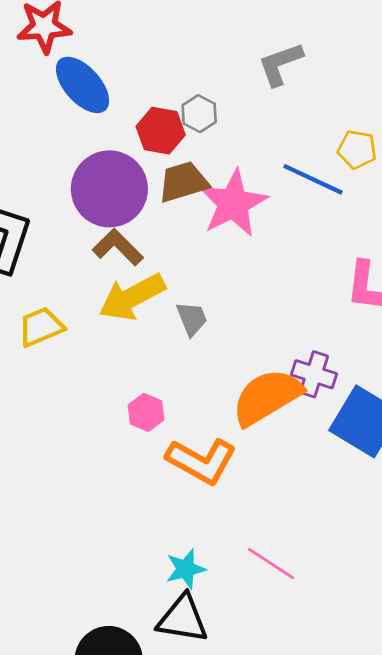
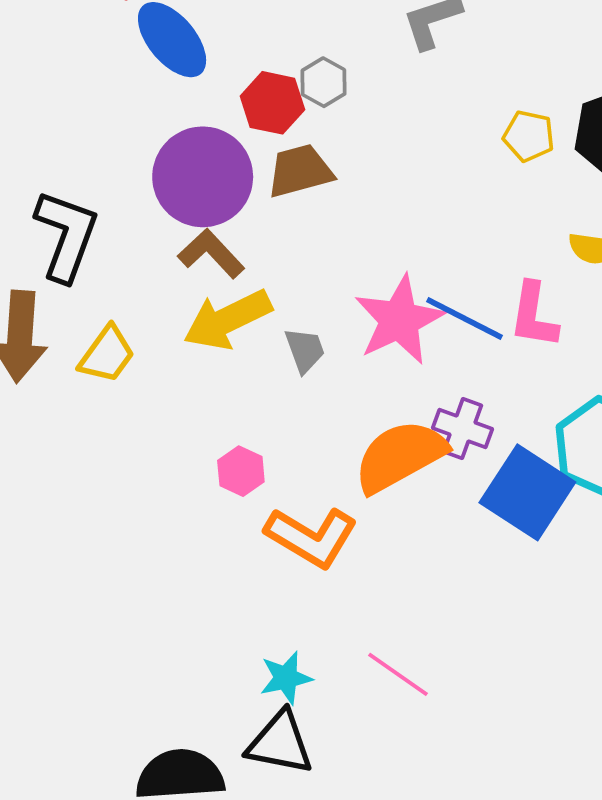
blue line: (313, 179) -> (465, 318), moved
pink star: (233, 203) -> (399, 320), moved
yellow trapezoid: (41, 327) -> (107, 354), turned 147

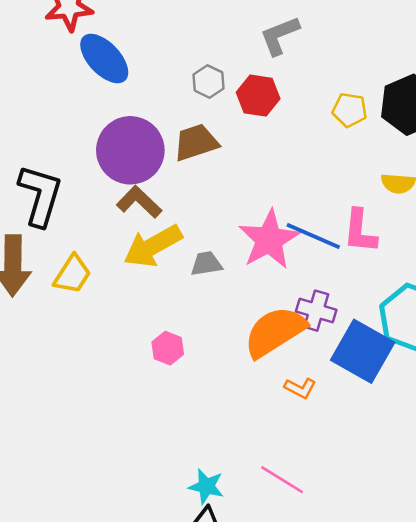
red hexagon: (272, 103) -> (258, 96), moved
gray trapezoid: (305, 350) -> (206, 264), turned -76
orange L-shape: (311, 537) -> (300, 388), moved, size x0.5
cyan star: (286, 678) -> (206, 486), turned 30

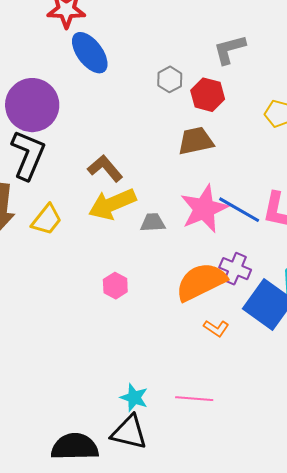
brown trapezoid: (196, 142) -> (196, 141), moved
purple circle: (130, 150) -> (32, 105), moved
pink line: (282, 480) -> (194, 399), turned -33

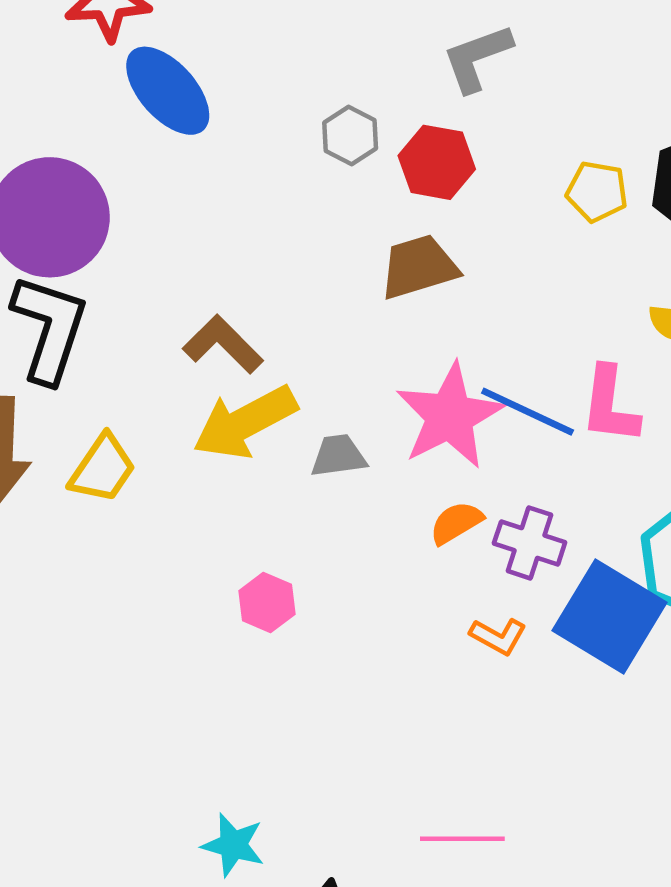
orange semicircle: (201, 282) -> (456, 523), moved, size x0.5
orange L-shape: (216, 328) -> (498, 636), moved
cyan star: (134, 398) -> (233, 845), moved

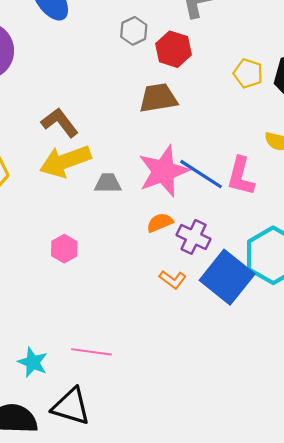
pink line: (462, 839) -> (91, 352), moved

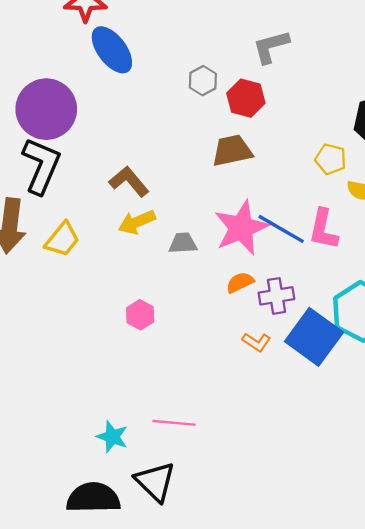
yellow pentagon: (248, 73) -> (331, 159), moved
yellow arrow: (65, 161) -> (137, 222), size x0.7
purple cross: (194, 237) -> (276, 296), turned -32
black triangle: (71, 406) -> (155, 482), turned 30

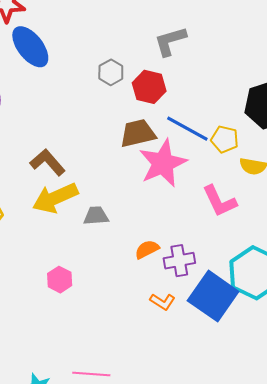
yellow arrow: (137, 222) -> (55, 198), size x1.4
pink star: (241, 228) -> (163, 163), moved
blue line: (281, 229) -> (187, 129), moved
pink L-shape: (323, 229) -> (220, 201), turned -36

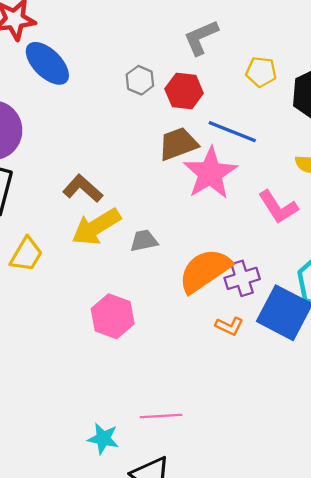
yellow pentagon: (225, 139) -> (261, 72), moved
orange semicircle: (147, 249) -> (205, 271), size x2.0
pink hexagon: (60, 280) -> (113, 316), size x1.5

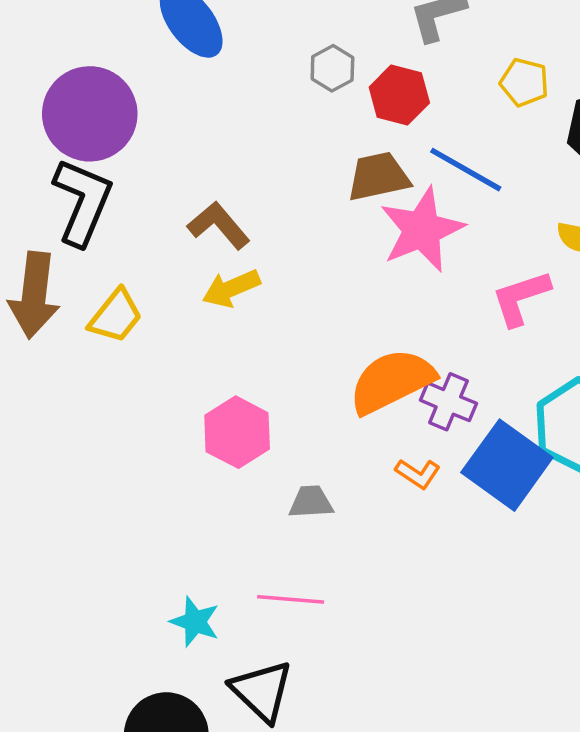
pink L-shape: (278, 207) -> (521, 298), turned 96
yellow arrow: (96, 227) -> (231, 288), size x0.7
gray trapezoid: (144, 241) -> (311, 502), moved
purple cross: (242, 278) -> (448, 402), turned 32

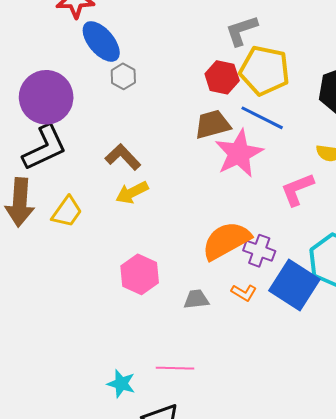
gray hexagon: (332, 68) -> (123, 76), moved
yellow pentagon: (524, 82) -> (265, 71), moved, size x1.8
black L-shape: (83, 202) -> (45, 148), turned 45
gray trapezoid: (311, 502) -> (196, 299), moved

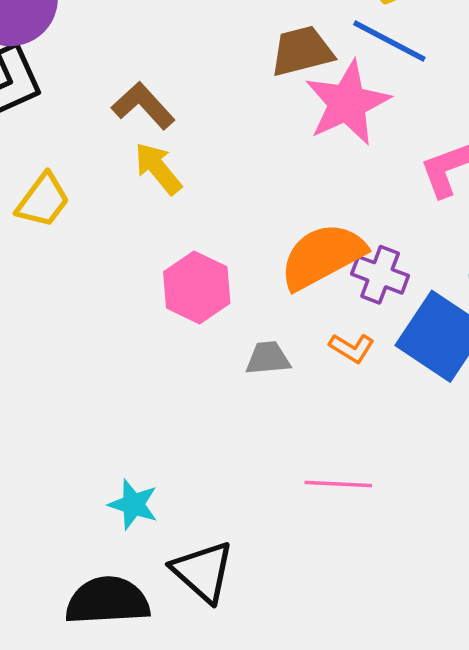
yellow arrow: (132, 193) -> (158, 169), turned 76
pink hexagon: (140, 274) -> (197, 287), moved
pink line: (175, 368) -> (338, 484), moved

